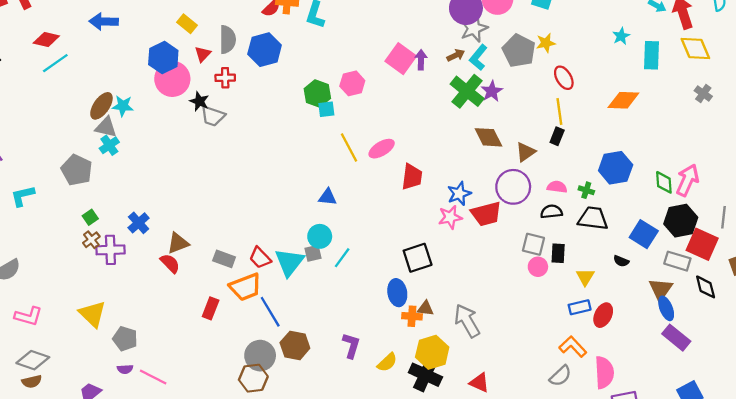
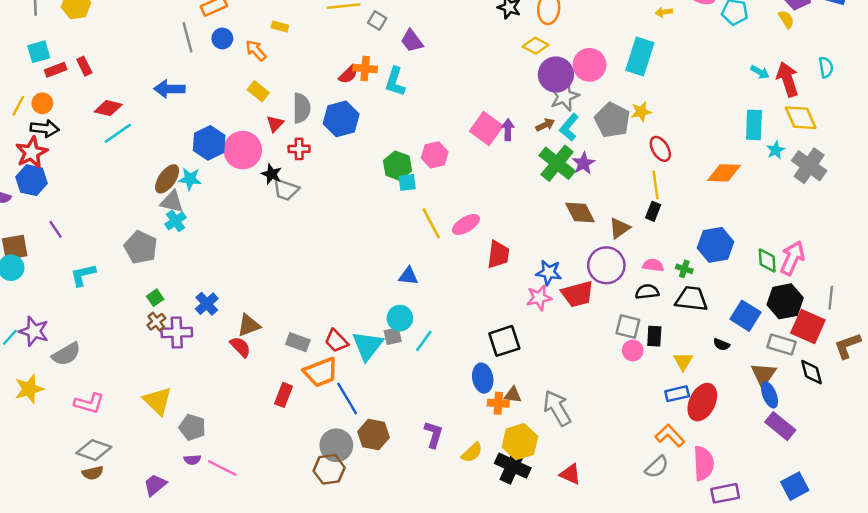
cyan star: (621, 36) -> (776, 150), moved
blue hexagon: (163, 58) -> (209, 143), moved
gray cross: (703, 94) -> (809, 166), size x1.8
blue star: (459, 194) -> (549, 272), turned 30
red ellipse: (603, 315) -> (702, 402), size x1.4

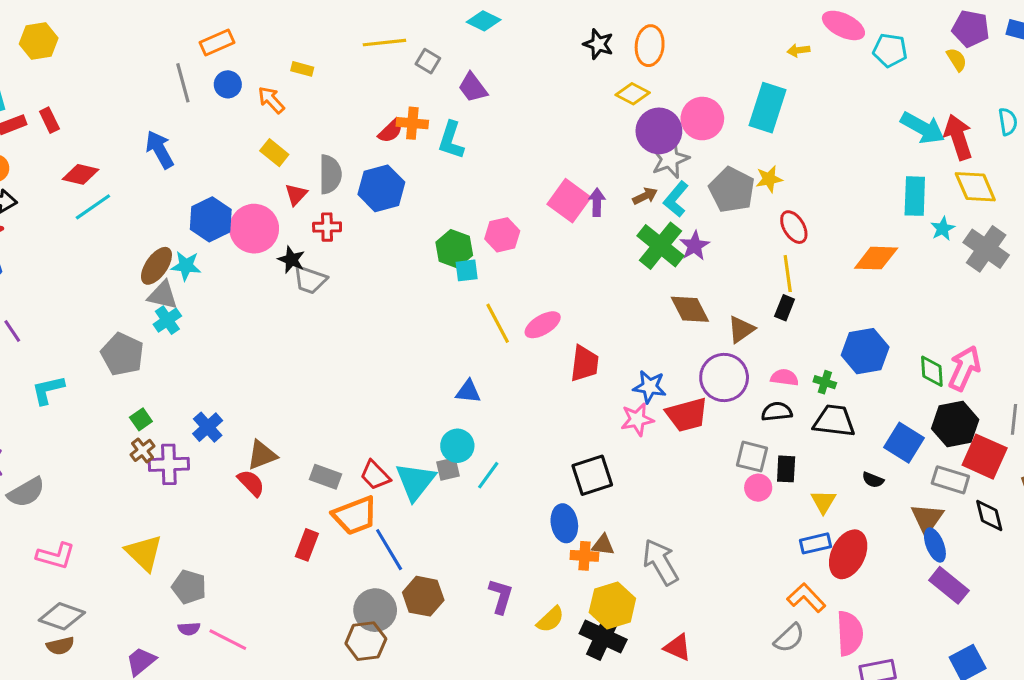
cyan arrow: (760, 72) -> (923, 128), size x1.8
blue arrow: (170, 89) -> (160, 150), turned 60

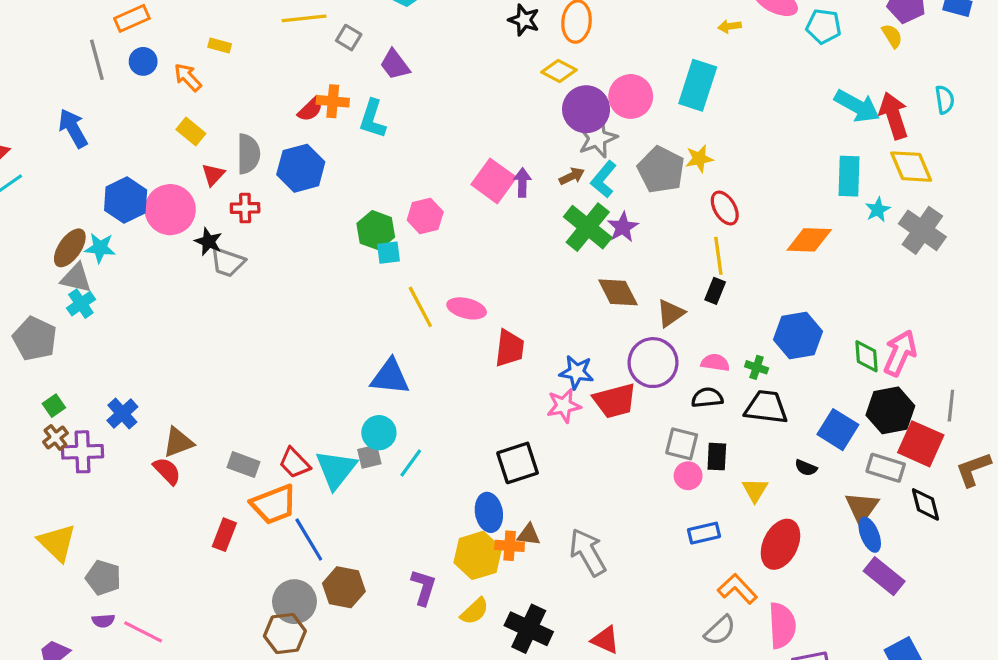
pink ellipse: (543, 325) -> (467, 308), turned 45
blue triangle: (468, 391) -> (390, 377), size x1.5
blue rectangle: (816, 543) -> (704, 533), moved
yellow hexagon: (612, 605) -> (478, 555), moved

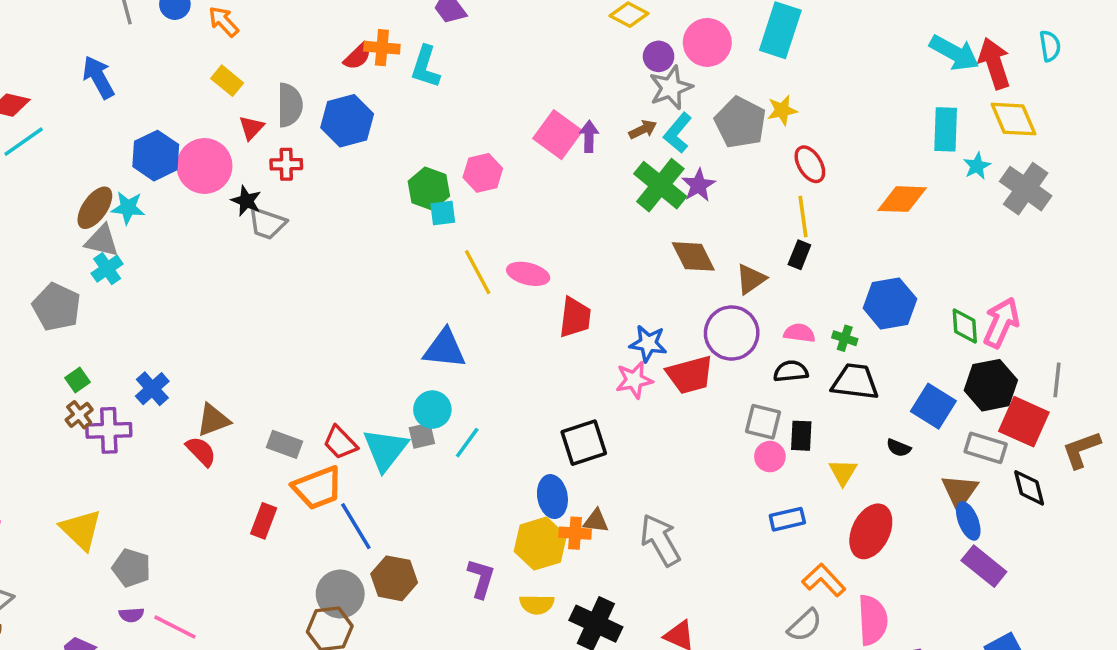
purple circle: (586, 109) -> (659, 56), size x0.6
yellow semicircle: (475, 611) -> (537, 604), turned 44

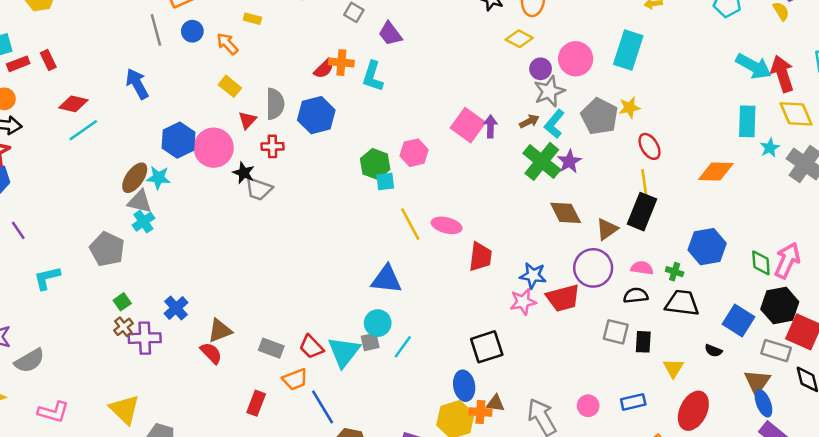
black rectangle: (799, 255) -> (642, 212), size x1.8
pink circle: (770, 457) -> (588, 406), moved
orange trapezoid: (318, 488) -> (295, 379), size x0.7

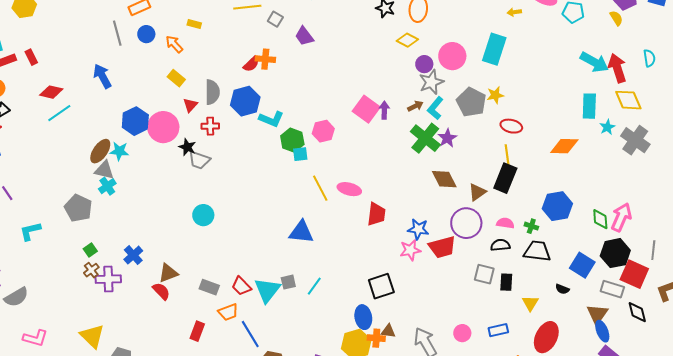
cyan L-shape: (373, 76) -> (271, 119), moved, turned -85
red ellipse: (650, 146) -> (511, 126), turned -45
cyan circle: (378, 323) -> (203, 215), moved

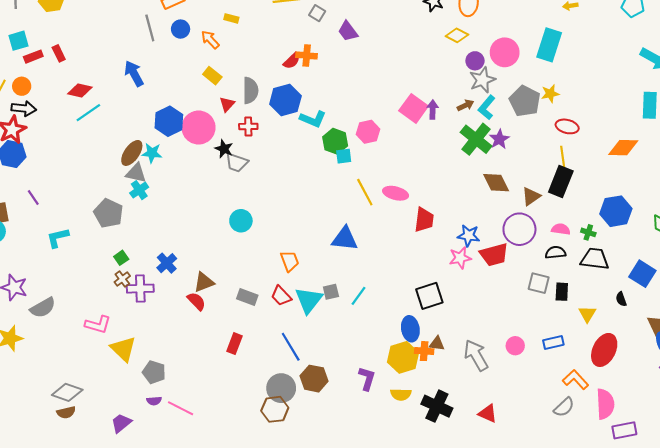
black semicircle: (562, 289) -> (621, 299), turned 48
orange trapezoid: (228, 312) -> (290, 261), moved, turned -90
pink L-shape: (35, 338) -> (98, 325), moved

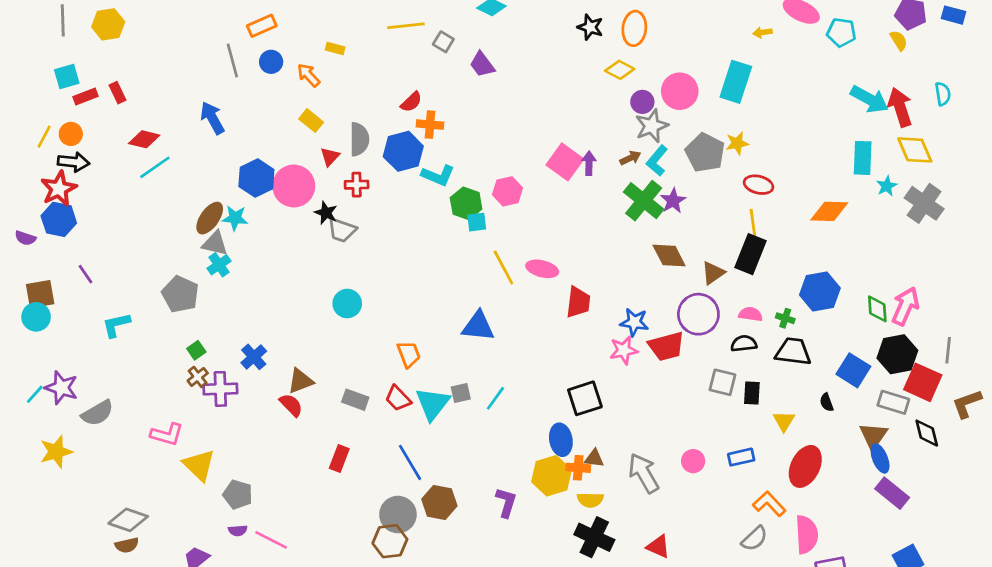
orange cross: (307, 56) -> (430, 125), moved
yellow semicircle: (401, 394) -> (590, 500), moved

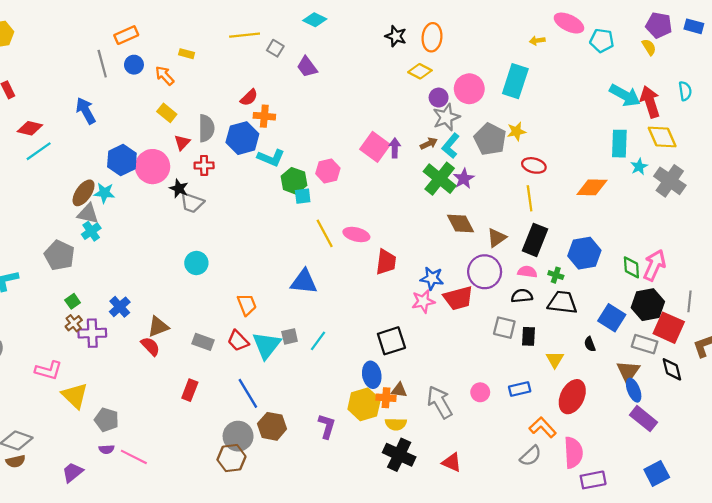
black rectangle: (751, 254) -> (535, 240), moved

